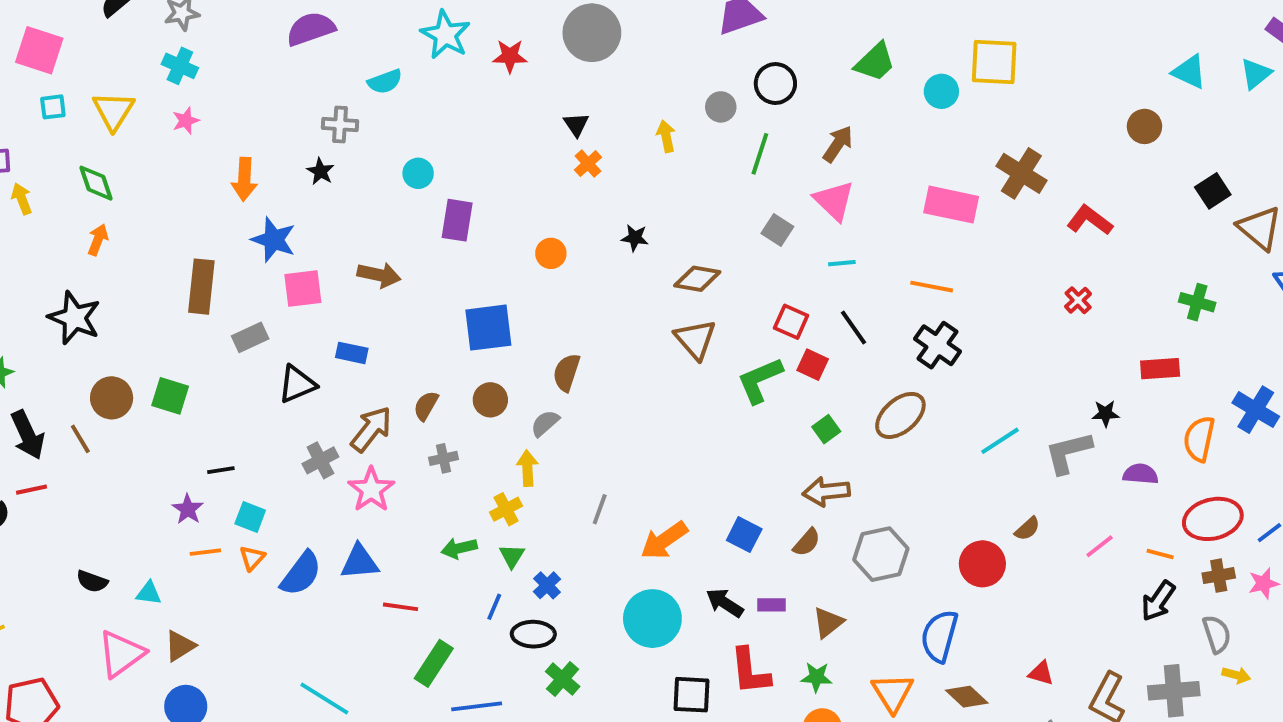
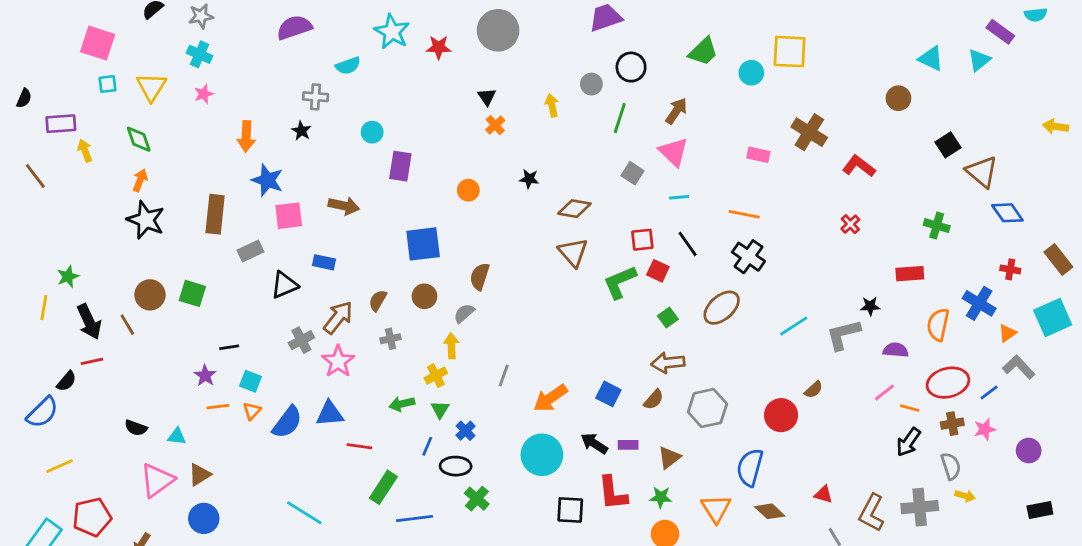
pink rectangle: (951, 205) -> (758, 155), size x0.6
black star: (74, 318) -> (146, 220), moved
red square: (791, 322) -> (642, 240), turned -30
pink line: (1100, 546) -> (884, 393), moved

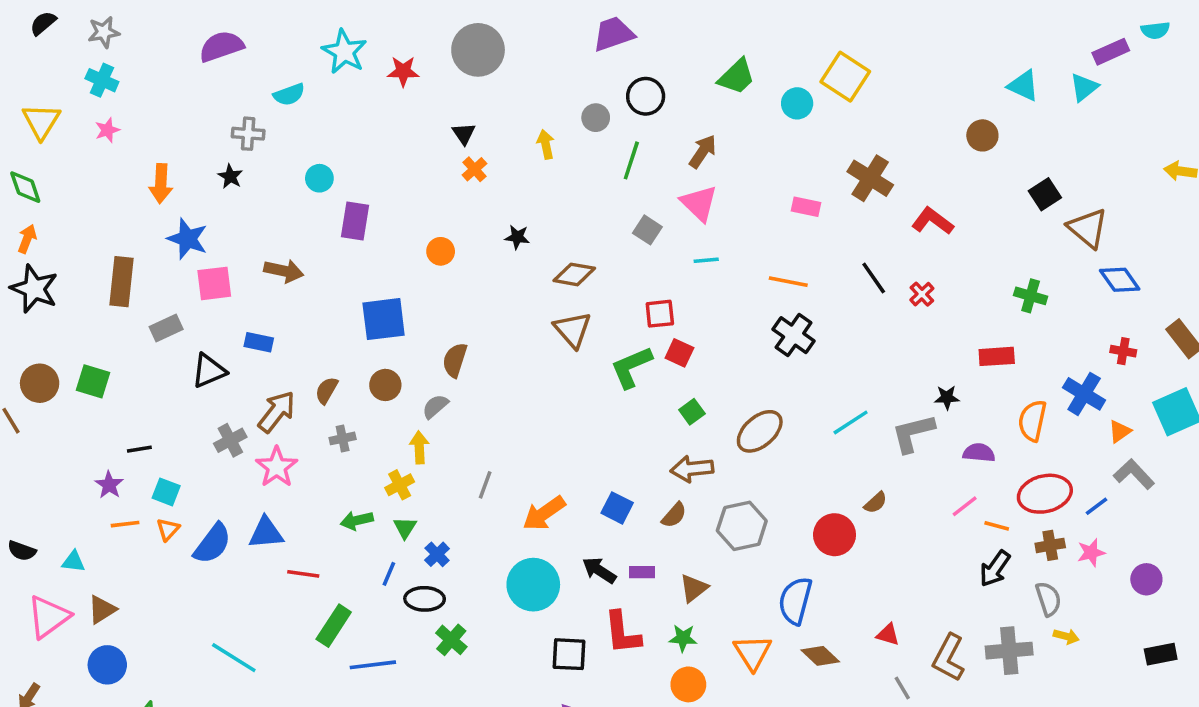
purple rectangle: (1000, 32) -> (1111, 52), turned -60
yellow square: (790, 52) -> (845, 77), turned 30
black line: (688, 244) -> (874, 278), moved
brown ellipse: (722, 308) -> (760, 431), moved

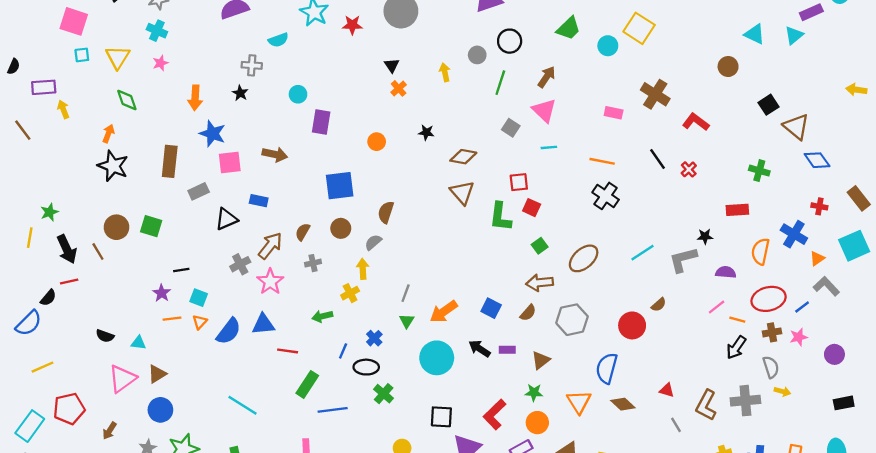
green diamond: (25, 187) -> (127, 100), moved
green L-shape: (631, 367) -> (500, 217), turned -60
green triangle: (405, 528) -> (407, 321), moved
red L-shape: (622, 633) -> (495, 414), moved, turned 52
black square: (569, 654) -> (441, 417), moved

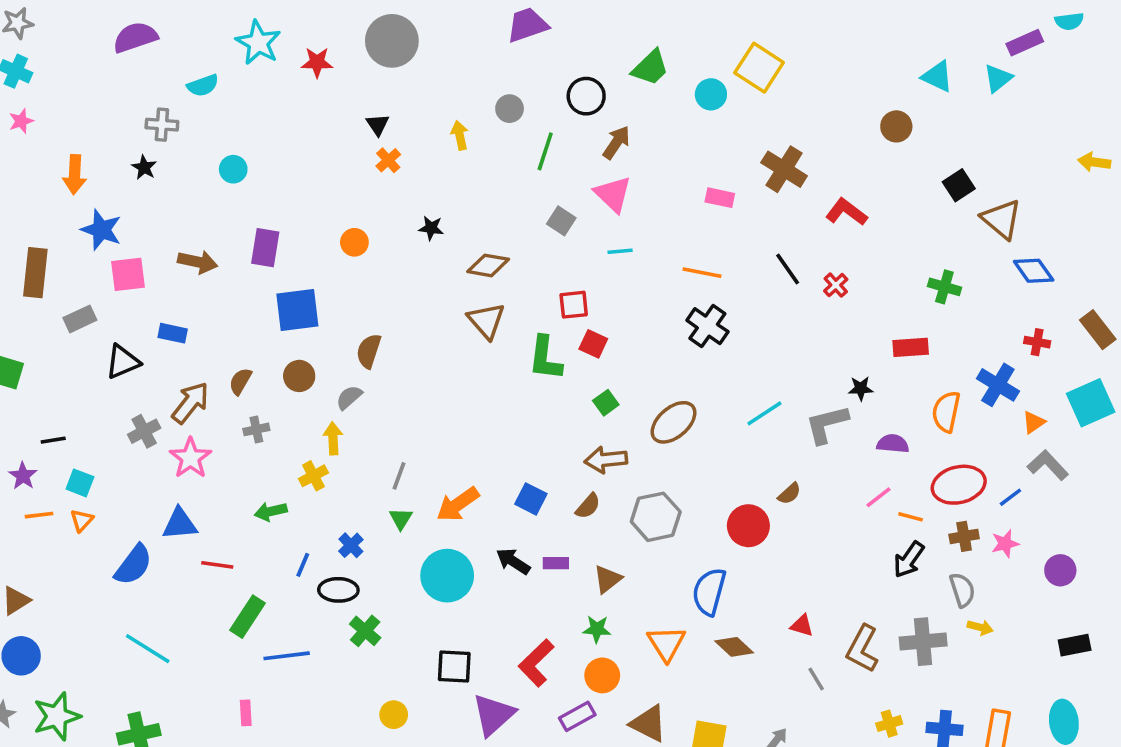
black circle: (510, 41) -> (586, 96), moved
purple rectangle: (321, 122) -> (265, 248), moved
blue semicircle: (229, 331) -> (133, 565), moved

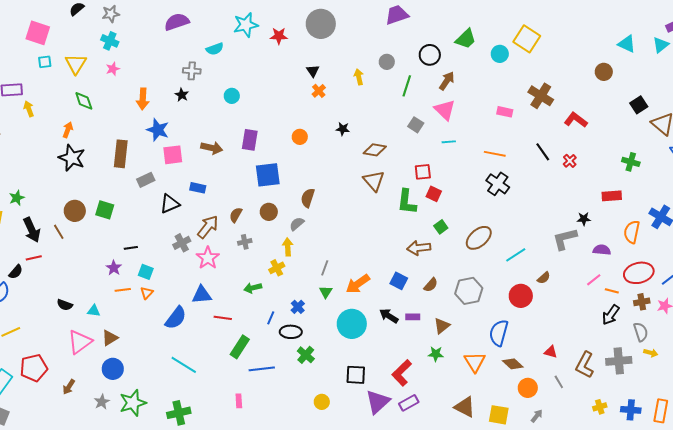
cyan star: (258, 43) -> (246, 25), turned 30
cyan line: (764, 413) -> (516, 255), moved
brown arrow: (606, 460) -> (419, 248), moved
orange circle: (602, 675) -> (528, 388), moved
purple rectangle: (577, 716) -> (409, 403), moved

